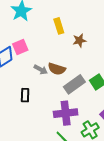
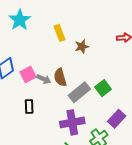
pink square: (20, 47) -> (28, 74), moved
brown semicircle: (57, 69) -> (60, 77), turned 60

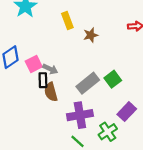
brown semicircle: (60, 77) -> (51, 92), moved
black rectangle: (29, 107) -> (43, 80), moved

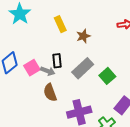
black rectangle: (43, 80) -> (57, 61), moved
gray rectangle: (88, 83) -> (83, 68), moved

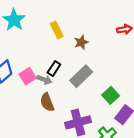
black rectangle: (57, 61) -> (54, 69), turned 40
green square: (107, 76) -> (111, 95), moved

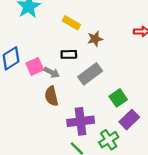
yellow rectangle: (57, 30) -> (71, 23), turned -42
black rectangle: (54, 69) -> (69, 54), moved, turned 48

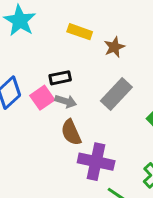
black rectangle: (69, 54) -> (60, 78), moved
purple cross: (81, 121) -> (96, 162), moved, turned 30

